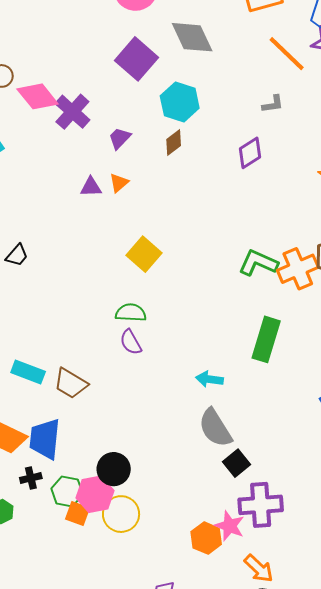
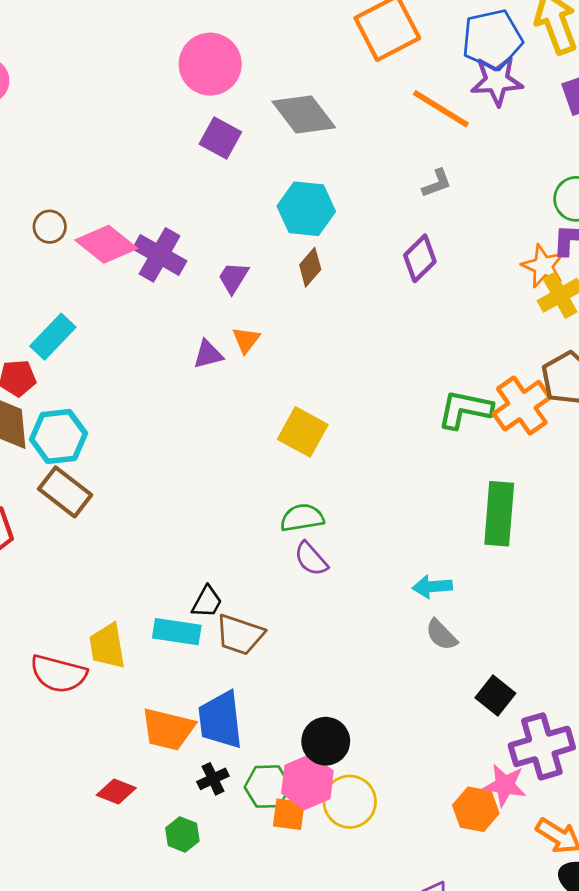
purple square: (136, 59) -> (220, 138), moved, size x0.7
black trapezoid: (17, 255) -> (207, 602), moved
gray semicircle: (215, 428) -> (441, 635), moved, size x0.6

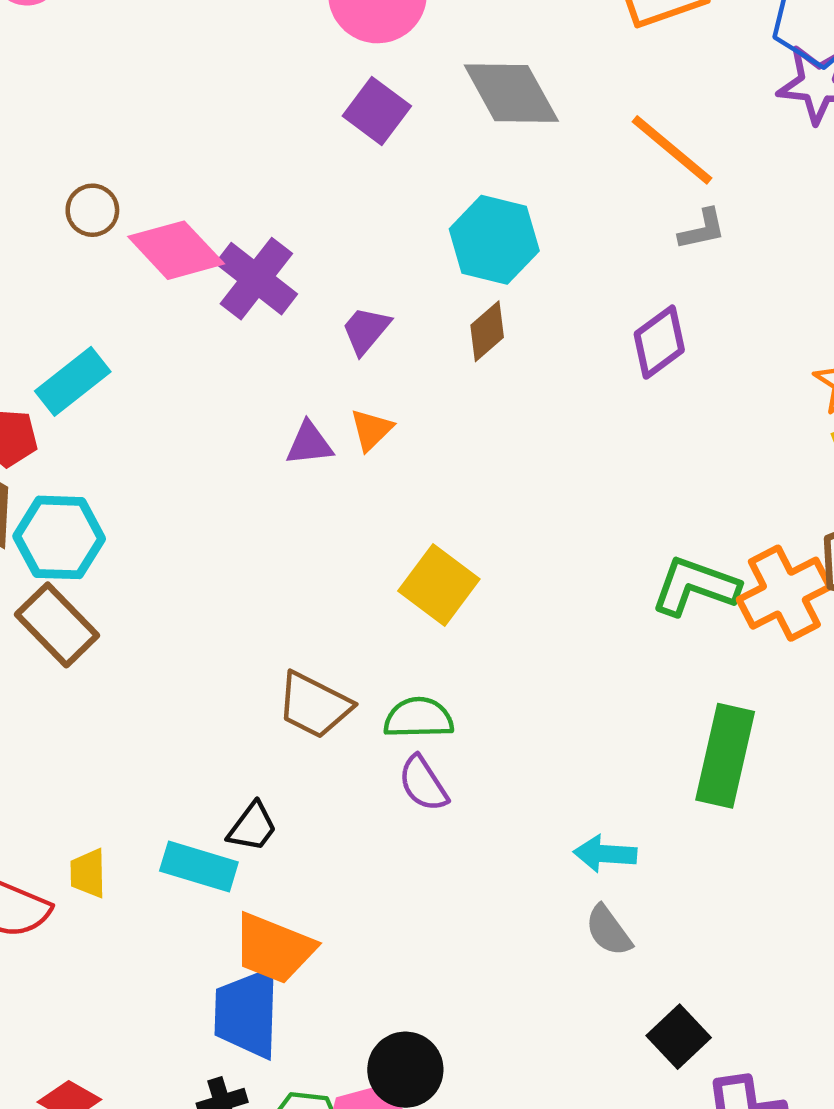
orange line: (441, 109) -> (672, 150), moved
brown trapezoid: (240, 635) -> (314, 705), moved
yellow trapezoid: (107, 646) -> (88, 873), size x0.7
orange trapezoid: (168, 729) -> (274, 948), moved

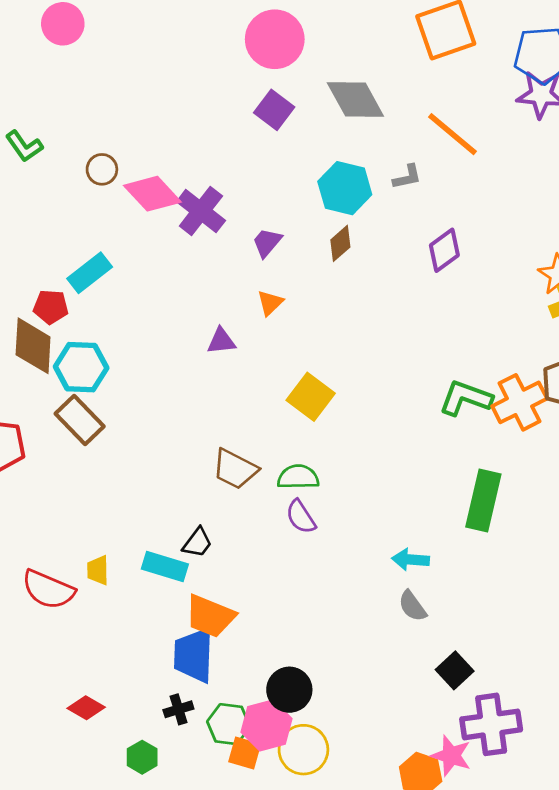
gray L-shape: (702, 229) -> (407, 177), moved
purple triangle: (309, 444) -> (221, 341), moved

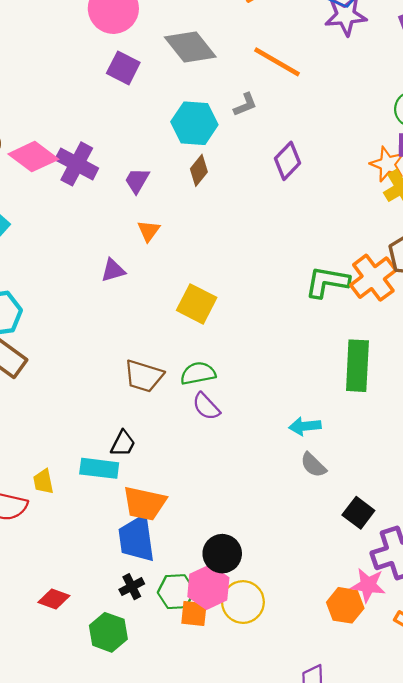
green hexagon: (142, 757) -> (108, 632), size x1.4

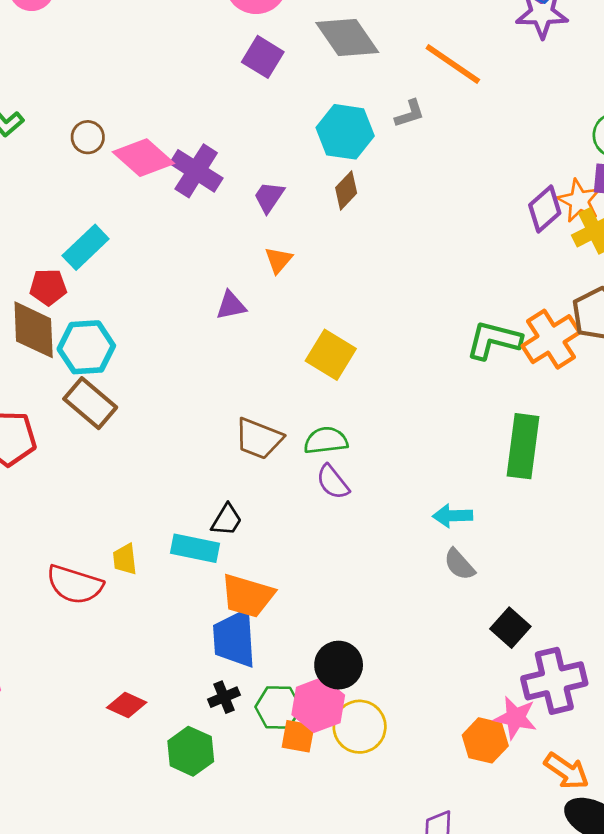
purple diamond: (287, 161) -> (545, 209), moved

